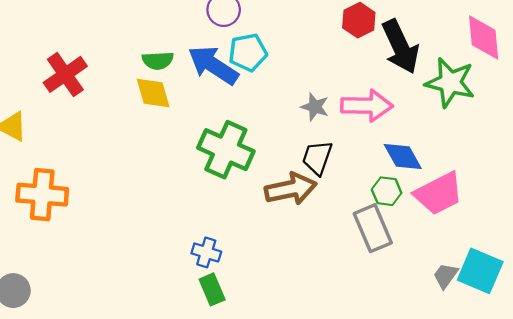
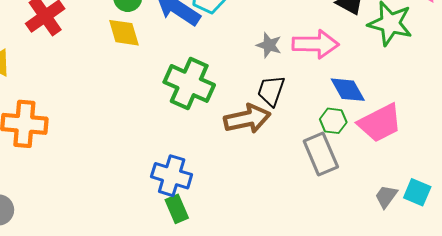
blue cross: (206, 252) -> (172, 176), size x1.5
cyan square: (480, 271) -> (417, 192), size x0.7

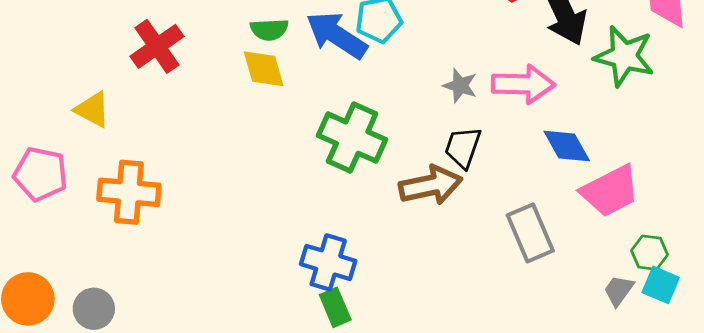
green hexagon: (333, 121) -> (650, 253), moved

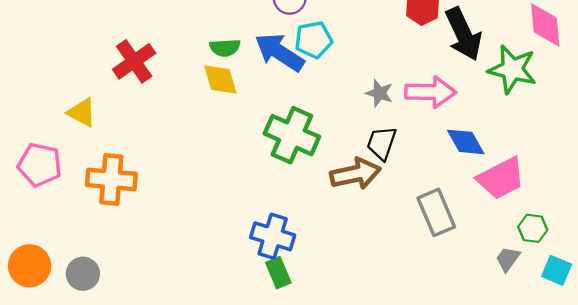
cyan square: (661, 285) -> (557, 270), moved

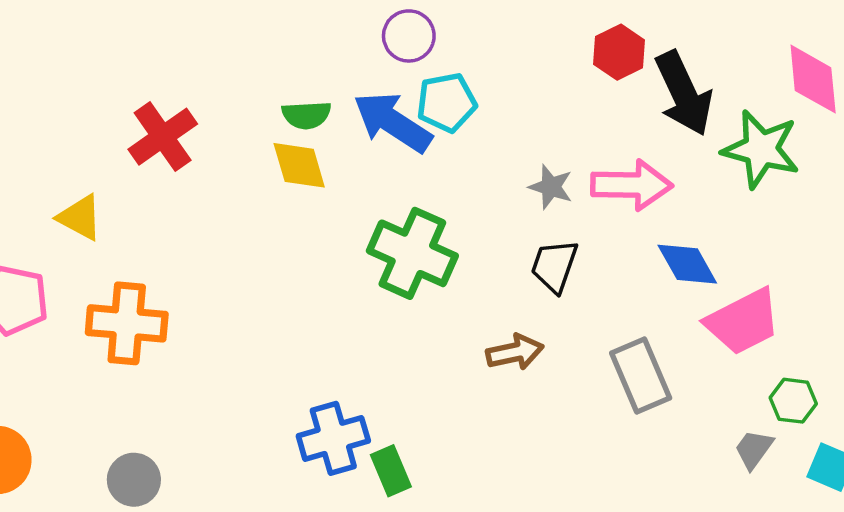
brown arrow: (356, 174) -> (515, 352), moved, size x0.7
blue cross: (273, 236) -> (333, 438), moved, turned -33
gray circle: (83, 274) -> (134, 480), moved

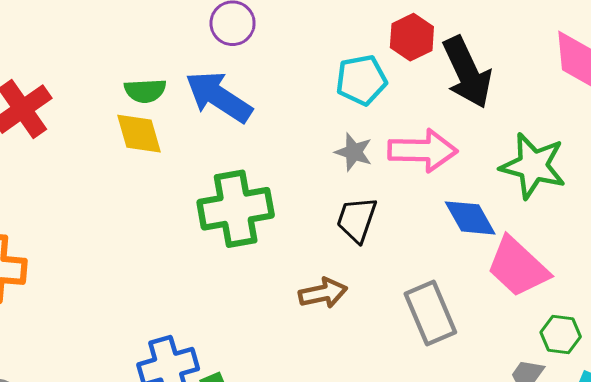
cyan pentagon: (447, 102) -> (361, 80), moved
green star: (761, 149) -> (533, 166), moved
green cross: (412, 253) -> (236, 209), turned -34
pink trapezoid: (743, 322) -> (518, 267), turned 70

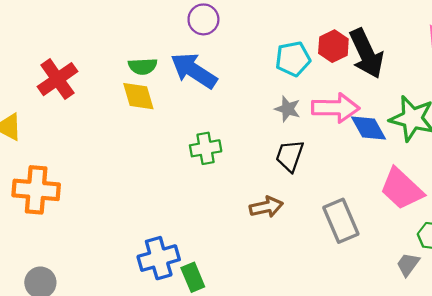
red hexagon: (412, 37) -> (333, 46), moved
green cross: (236, 209) -> (206, 148), size x0.6
blue diamond: (470, 218) -> (369, 128), moved

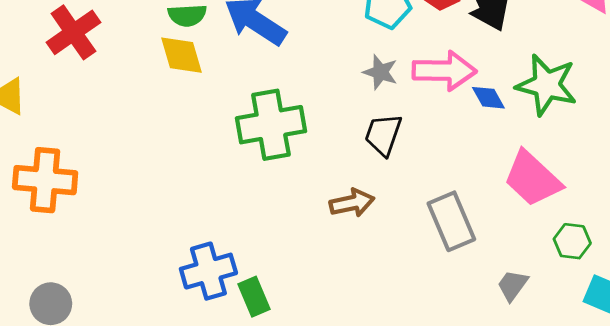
blue diamond: (369, 128) -> (488, 98), size x0.7
green cross: (206, 148) -> (271, 125), size x1.6
gray trapezoid: (408, 264) -> (513, 285), moved

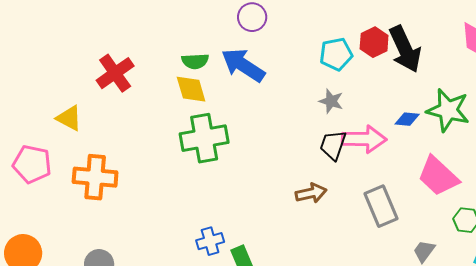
pink arrow: (444, 71) -> (364, 139), moved
blue diamond: (488, 98) -> (407, 119), turned -55
green cross: (271, 125) -> (204, 138), moved
blue cross: (208, 271) -> (210, 241), size x0.7

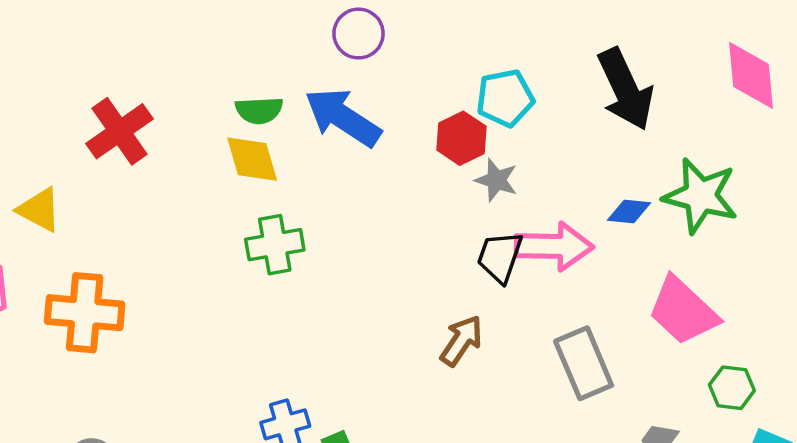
red hexagon: (374, 42) -> (461, 138), moved
green cross: (204, 138) -> (275, 245), size x0.7
brown arrow: (311, 193) -> (461, 341), turned -44

